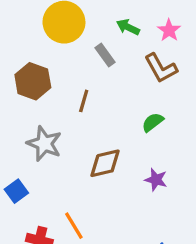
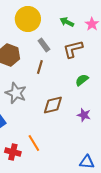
gray rectangle: (105, 55) -> (44, 45), moved
brown L-shape: (161, 68) -> (73, 49), moved, turned 105

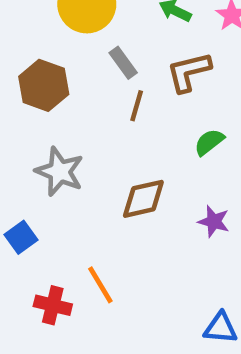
brown line: (40, 67) -> (137, 106), moved

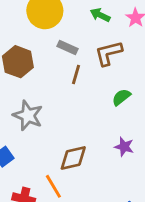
gray rectangle: (123, 63) -> (68, 48), turned -30
brown diamond: (143, 199) -> (73, 158), moved

